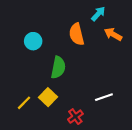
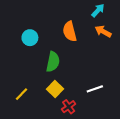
cyan arrow: (98, 14) -> (98, 10), moved
yellow square: (48, 97) -> (55, 89), moved

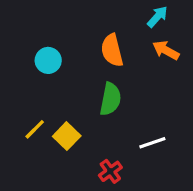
green semicircle: (53, 62) -> (110, 99), moved
yellow square: (55, 89) -> (67, 136), moved
yellow line: (22, 94) -> (35, 129), moved

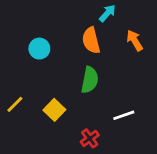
cyan arrow: (157, 17) -> (107, 13), moved
orange arrow: (166, 50) -> (135, 40), turned 30
yellow line: (35, 129) -> (15, 104), moved

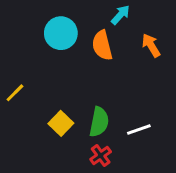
cyan circle: (39, 49) -> (61, 33), moved, size x1.4
green semicircle: (90, 80) -> (99, 122), moved
yellow line: (15, 104) -> (15, 93), moved

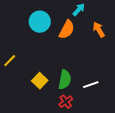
orange semicircle: (102, 45) -> (67, 30), turned -138

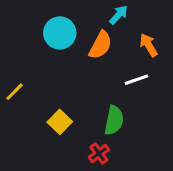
green semicircle: (65, 80) -> (114, 120), moved
white line: (91, 85) -> (137, 80), moved

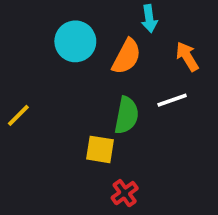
cyan arrow: (118, 15) -> (149, 19), turned 130
green semicircle: (114, 120) -> (127, 115), moved
yellow square: (60, 122) -> (100, 149), moved, turned -35

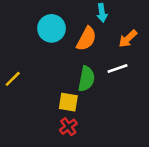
orange arrow: (187, 57) -> (128, 39), turned -102
red cross: (125, 193) -> (68, 127), moved

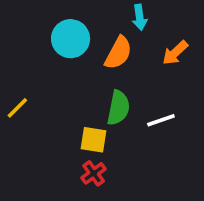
white line: (117, 68) -> (161, 120), moved

